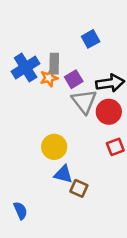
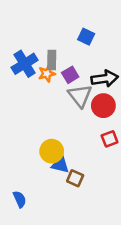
blue square: (91, 39) -> (86, 37), turned -35
yellow circle: (54, 147) -> (52, 151), moved

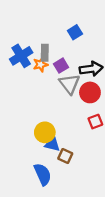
blue square: (86, 37) -> (75, 32), turned 32
blue semicircle: (20, 199) -> (43, 174), moved, size x1.5

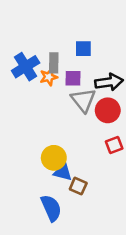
blue square: (75, 32) -> (83, 49), moved, turned 32
purple square: (61, 66) -> (73, 78), turned 32

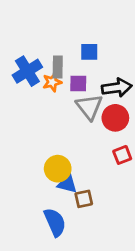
brown square: (78, 186) -> (84, 199), turned -36

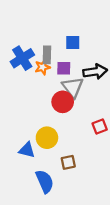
red circle: (115, 118) -> (63, 102), moved
blue triangle: (67, 184) -> (27, 150), moved

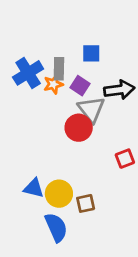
purple square: (64, 68) -> (80, 86), turned 32
yellow circle: (47, 138) -> (59, 194), moved

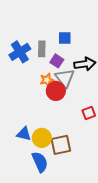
orange star: (53, 84) -> (47, 80), moved
brown square: (86, 203) -> (61, 145), size x1.5

